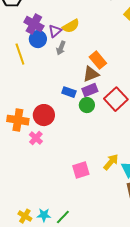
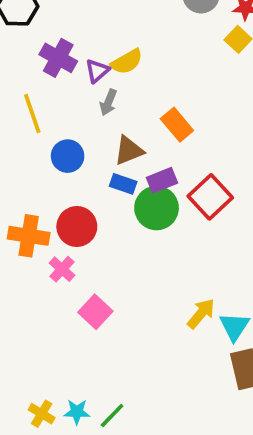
blue circle: (38, 39) -> (68, 156), moved
brown triangle: (91, 74) -> (129, 151), moved
green circle: (87, 105) -> (157, 208), size x1.5
pink square: (81, 170) -> (95, 312), moved, turned -30

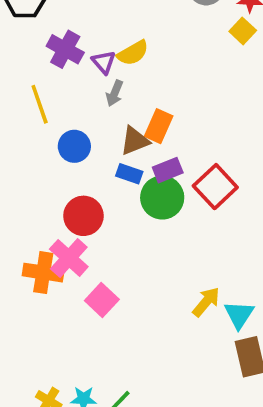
purple triangle: (97, 71) -> (104, 62), turned -30
orange rectangle: (177, 125) -> (159, 126), moved, turned 64
orange cross: (29, 236) -> (43, 273), moved
pink cross: (62, 269) -> (69, 258), size x1.5

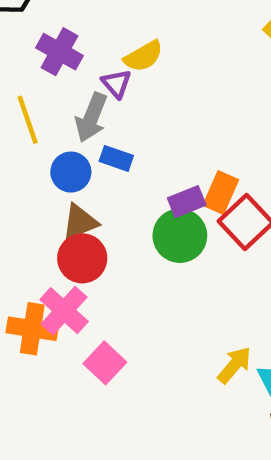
purple triangle: (104, 62) -> (116, 83), moved
gray arrow: (115, 93) -> (91, 118), moved, size x1.5
orange rectangle: (159, 126) -> (221, 192), moved
brown triangle: (135, 141) -> (80, 222), moved
blue rectangle: (129, 174) -> (116, 158), moved

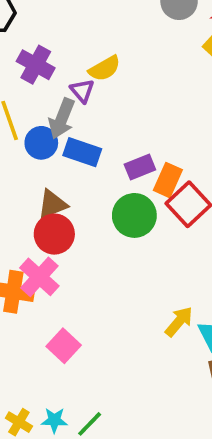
blue rectangle: (116, 158) -> (82, 152), size x1.4
blue circle: (71, 172) -> (41, 143), moved
purple rectangle: (187, 202) -> (140, 167), moved
pink square: (105, 363) -> (64, 346), moved

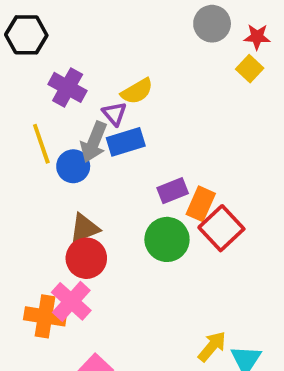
blue rectangle: (82, 152) -> (126, 142), moved, turned -36

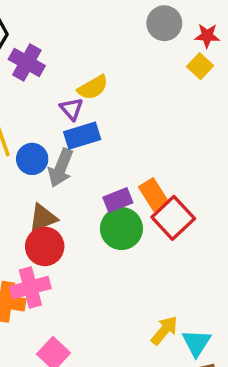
purple cross: (68, 87) -> (27, 63), moved
gray arrow: (94, 142) -> (61, 168), moved
purple rectangle: (173, 191) -> (118, 200), moved
orange rectangle: (201, 204) -> (154, 195), turned -56
pink cross: (71, 301) -> (30, 287), turned 33

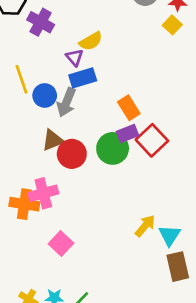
orange rectangle: (154, 195) -> (129, 108), moved
purple rectangle: (118, 200) -> (127, 134), moved
red circle: (45, 246) -> (72, 154), moved

